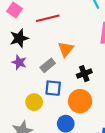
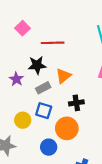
black star: (19, 38) -> (37, 65), moved

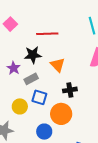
pink square: (22, 28) -> (10, 24), moved
orange triangle: (63, 76) -> (58, 65), turned -35
gray rectangle: (43, 88) -> (31, 79), moved

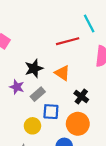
red line: (47, 34) -> (68, 41), moved
black cross: (70, 90) -> (81, 96), turned -32

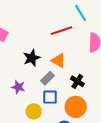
purple star: (17, 87) -> (18, 87), moved
gray rectangle: (38, 94) -> (48, 78), moved

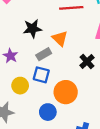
black cross: (77, 81) -> (87, 62), moved

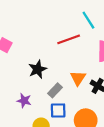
orange triangle: (60, 38) -> (78, 78), moved, turned 35

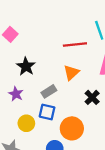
black star: (38, 69) -> (26, 66), moved, turned -30
orange triangle: (78, 78) -> (71, 73), moved

